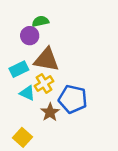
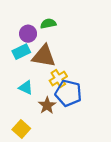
green semicircle: (40, 21) -> (48, 24), moved
cyan rectangle: (19, 69) -> (21, 52), moved
yellow cross: (44, 84) -> (58, 79), moved

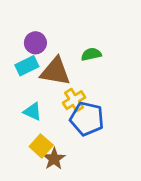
green semicircle: (48, 24) -> (91, 54), moved
brown star: (47, 105) -> (54, 159), moved
yellow square: (21, 129) -> (41, 146), moved

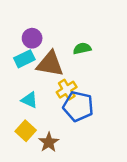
yellow square: (41, 146) -> (26, 131), moved

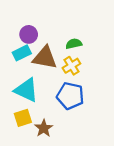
yellow cross: (67, 90) -> (71, 66), moved
cyan triangle: (29, 100) -> (26, 90), size x1.6
yellow square: (26, 131) -> (23, 118), turned 30

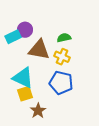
cyan rectangle: (22, 53) -> (13, 37), moved
yellow cross: (71, 66) -> (62, 57), turned -35
yellow square: (23, 118) -> (25, 94), moved

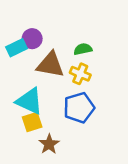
blue pentagon: (61, 83) -> (79, 108), turned -30

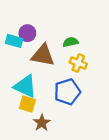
cyan rectangle: (16, 48) -> (14, 41), turned 42
yellow cross: (80, 74) -> (78, 63), moved
yellow square: (32, 122) -> (27, 104), turned 35

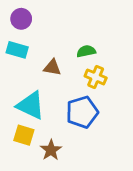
purple circle: (27, 33) -> (21, 19), moved
brown triangle: (43, 55) -> (52, 68), size x0.6
yellow square: (27, 104) -> (24, 135), moved

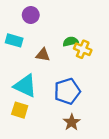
purple circle: (21, 19) -> (31, 15), moved
yellow cross: (96, 77) -> (83, 49), moved
brown star: (51, 150) -> (72, 122), moved

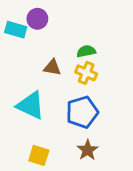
cyan rectangle: (14, 40) -> (16, 30), moved
yellow cross: (83, 49) -> (86, 73), moved
yellow square: (20, 110) -> (39, 155), moved

